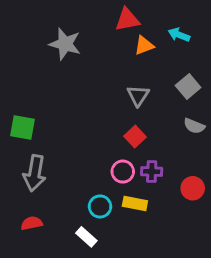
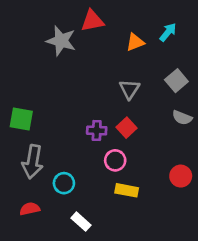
red triangle: (127, 20) -> (92, 21), moved
cyan arrow: (179, 35) -> (168, 32), turned 108
purple cross: (152, 172) -> (97, 130), moved
cyan circle: (100, 206) -> (64, 183), moved

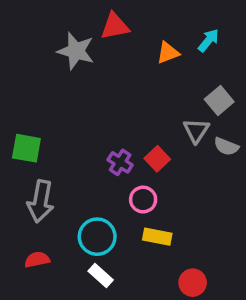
gray triangle: (129, 89) -> (196, 131), moved
purple cross: (97, 130) -> (120, 162), turned 30
red circle: (181, 176) -> (193, 283), moved
cyan circle: (64, 183) -> (97, 237), moved, size x1.4

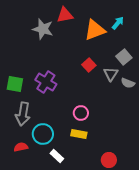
orange triangle: (168, 53) -> (95, 30), size x1.6
red square: (157, 159) -> (89, 65), moved
purple cross: (120, 162) -> (46, 82), moved, size x1.5
cyan circle: (97, 237) -> (43, 134), moved
yellow rectangle: (157, 237) -> (79, 134), moved

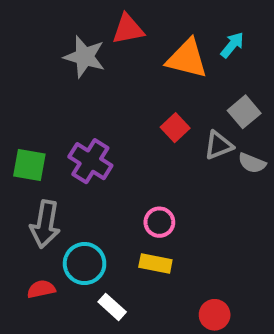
orange triangle: (95, 30) -> (187, 59), turned 35
gray triangle: (111, 74) -> (219, 145), turned 35

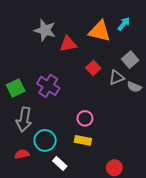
red triangle: (128, 29) -> (68, 44), moved
green square: (29, 165) -> (16, 88), turned -36

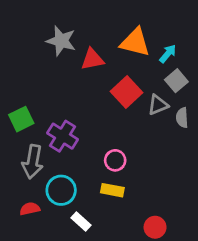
cyan arrow: (124, 24) -> (168, 54), moved
red square: (93, 68) -> (127, 92), size x1.5
purple cross: (48, 86) -> (63, 136), moved
gray semicircle: (134, 87) -> (182, 118), turned 64

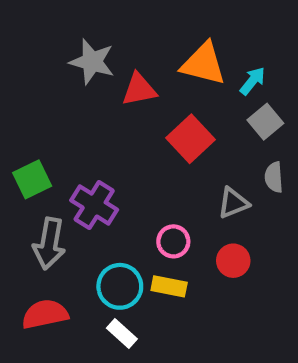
gray triangle: (158, 105) -> (233, 203), moved
cyan circle: (61, 190) -> (120, 286), moved
red semicircle: (30, 209) -> (45, 314), size x1.5
red circle: (155, 227) -> (233, 261), moved

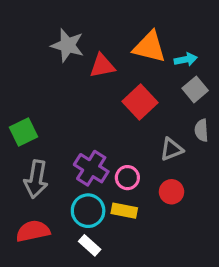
cyan arrow: (253, 81) -> (186, 59), turned 40
purple cross: (94, 205) -> (91, 168), moved

